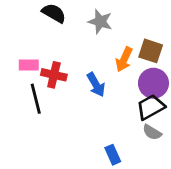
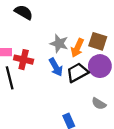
gray star: (100, 22) -> (59, 43), moved
black trapezoid: (151, 107) -> (77, 73), moved

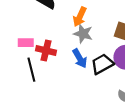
orange arrow: (77, 48) -> (80, 17), moved

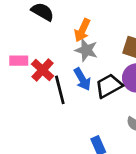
red cross: (46, 51) -> (43, 70), turned 30
black line: (31, 70) -> (60, 90), moved

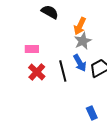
gray star: (86, 50) -> (83, 41), turned 30
red cross: (43, 70) -> (37, 72), moved

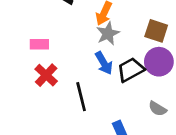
black line: (63, 71) -> (81, 97), moved

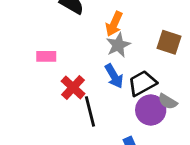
purple circle: (159, 62) -> (151, 110), moved
red cross: (46, 75) -> (73, 87), moved
gray semicircle: (158, 109) -> (168, 102), moved

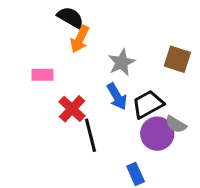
orange arrow: (114, 24) -> (80, 39), moved

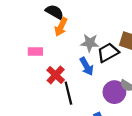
gray star: (122, 62) -> (90, 43), turned 30
black trapezoid: (148, 104) -> (108, 53), moved

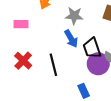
black trapezoid: (108, 53) -> (92, 48), moved, turned -80
red cross: (56, 75) -> (23, 61), moved

